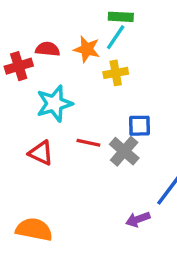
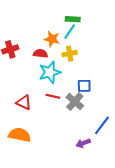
red semicircle: (48, 49) -> (40, 54), moved
cyan star: (54, 104) -> (50, 72), moved
orange semicircle: (34, 229) -> (20, 135), moved

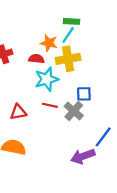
yellow cross: (70, 54) -> (68, 59), size x1.5
red triangle: (24, 103) -> (18, 112), turned -35
purple arrow: (83, 143) -> (83, 156), size x1.5

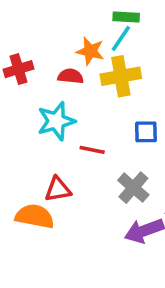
cyan star: (47, 79) -> (56, 121), moved
gray cross: (74, 111) -> (133, 188), moved
red triangle: (18, 112) -> (58, 189), moved

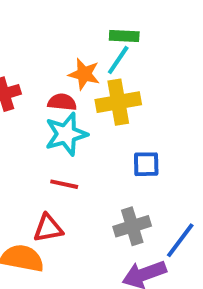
cyan star: (56, 121) -> (66, 134), moved
red line: (92, 150) -> (64, 184), moved
gray cross: (133, 188) -> (132, 226), turned 32

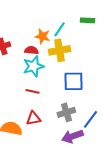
green rectangle: (124, 36) -> (87, 20), moved
blue square: (146, 164) -> (73, 81), size x1.5
red triangle: (48, 228) -> (33, 118), moved

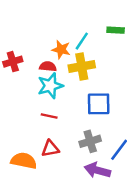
purple arrow: (72, 136) -> (97, 170), turned 35

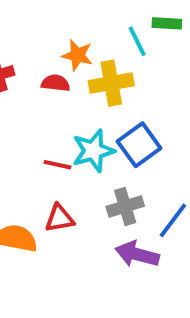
cyan line: (82, 41) -> (137, 41), moved, turned -60
cyan star: (50, 86) -> (93, 151), moved
blue square: (99, 104) -> (139, 145), turned -35

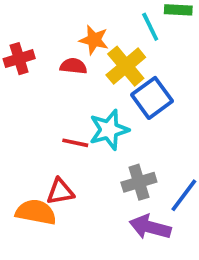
yellow cross: (111, 83) -> (126, 66), turned -30
blue square: (139, 145) -> (152, 98), moved
red triangle: (59, 218) -> (60, 192), moved

